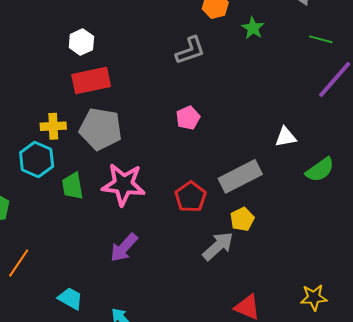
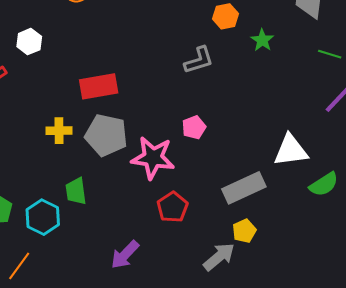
white hexagon: (81, 42) -> (29, 42), moved
white triangle: (286, 137) -> (291, 150), size x1.6
cyan hexagon: (37, 159) -> (43, 217), moved
pink star: (123, 184) -> (153, 158), moved
red pentagon: (191, 197) -> (172, 207), moved

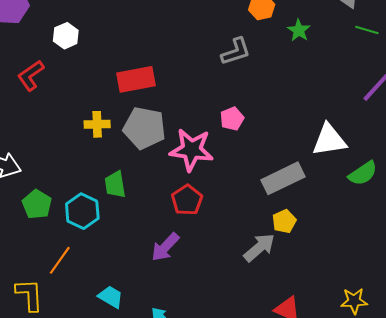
green line: (330, 54) -> (367, 30), moved
red pentagon: (172, 207) -> (187, 200), moved

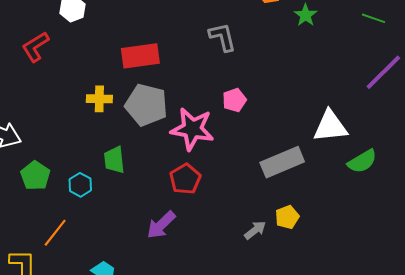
gray L-shape: (236, 51) -> (222, 37), moved, turned -88
cyan hexagon: (82, 211) -> (80, 185), size x0.7
yellow pentagon: (284, 221) -> (287, 217), moved
gray arrow: (259, 248) -> (255, 230), size x0.7

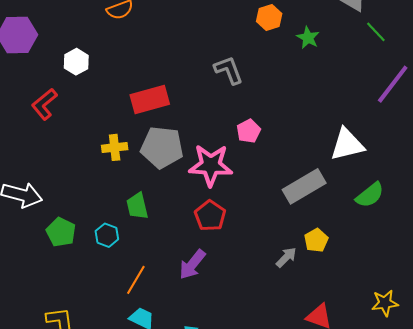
green line: (373, 18) -> (376, 32), turned 35
green semicircle: (362, 161) -> (370, 195), moved
orange line: (55, 233) -> (136, 280), moved

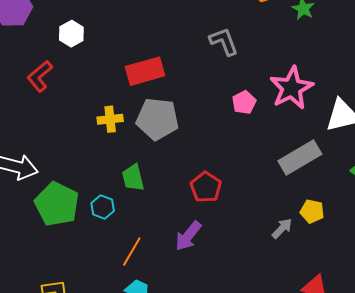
pink star: (211, 165) -> (292, 88), moved, turned -30
green pentagon: (61, 232) -> (57, 204), size x1.5
yellow pentagon: (316, 240) -> (312, 211), turned -30

